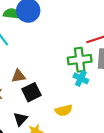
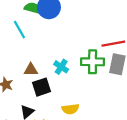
cyan cross: (81, 78) -> (61, 67), moved

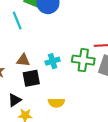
cyan cross: (61, 67) -> (53, 61), turned 32

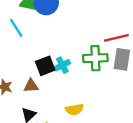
brown triangle: (23, 60) -> (31, 86), moved
black square: (31, 78) -> (45, 66), moved

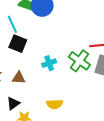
green cross: (95, 58) -> (79, 61), turned 30
black square: (45, 66) -> (18, 44), moved, turned 36

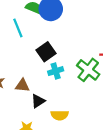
black square: (18, 44) -> (46, 52), moved, turned 30
black triangle: (13, 103) -> (38, 101), moved

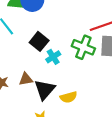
black triangle: (38, 101) -> (45, 90), size x1.5

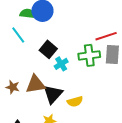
green cross: (83, 47) -> (89, 55), turned -30
brown triangle: (26, 79) -> (35, 84), size x1.5

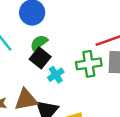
green semicircle: (28, 14) -> (39, 43), moved, turned -42

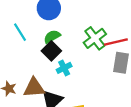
green cross: (89, 64) -> (95, 38), moved, turned -35

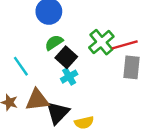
cyan line: (20, 32) -> (21, 66), moved
black square: (51, 51) -> (66, 57), moved

